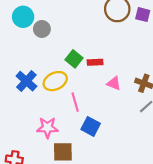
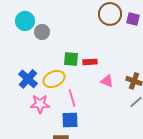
green square: (74, 59) -> (71, 59), turned -35
blue square: (91, 126) -> (70, 120), moved, turned -30
pink star: (47, 128) -> (40, 104), moved

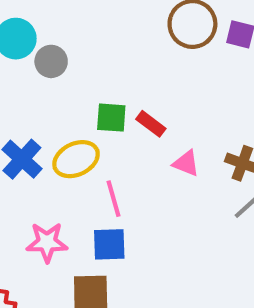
red rectangle: (90, 62) -> (151, 124), turned 40
pink star: (40, 104) -> (47, 242), moved

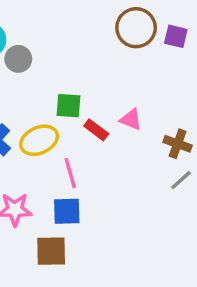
red rectangle: (151, 124) -> (96, 130), moved
pink triangle: (186, 163) -> (131, 119), moved

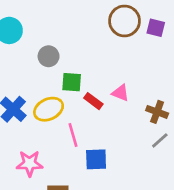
gray circle: (18, 59) -> (49, 56), moved
blue square: (67, 211) -> (96, 159), moved

